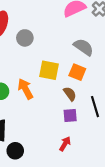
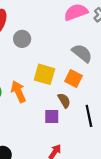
purple square: (70, 115) -> (52, 117), moved

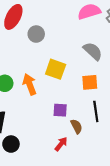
orange square: (74, 79) -> (90, 82), moved, turned -35
brown semicircle: (64, 100) -> (76, 126), moved

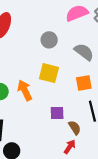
gray circle: (36, 34) -> (49, 40), moved
red arrow: (61, 144) -> (70, 147), moved

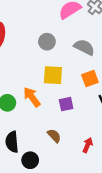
purple square: (57, 113) -> (66, 104), moved
brown semicircle: (75, 128) -> (54, 136), moved

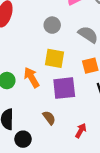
purple square: (66, 104) -> (64, 88), size x1.6

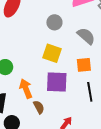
orange arrow: (31, 77) -> (26, 89), moved

